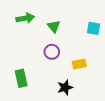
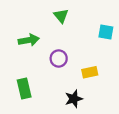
green arrow: (25, 18) -> (29, 40), moved
green triangle: (54, 26) -> (61, 16), moved

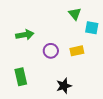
green triangle: (61, 16) -> (75, 14), moved
yellow rectangle: (90, 72) -> (77, 51), moved

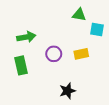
green triangle: (75, 14) -> (79, 15), turned -40
green rectangle: (21, 77) -> (21, 65), moved

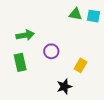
cyan square: (97, 30) -> (94, 16), moved
yellow rectangle: (81, 54) -> (80, 65), moved, turned -48

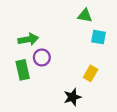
cyan square: (94, 16) -> (98, 37), moved
purple circle: (51, 51) -> (42, 57), moved

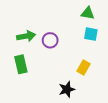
green triangle: (85, 16) -> (88, 13), moved
purple circle: (42, 57) -> (50, 40), moved

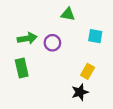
green triangle: (88, 13) -> (68, 14), moved
black star: (67, 89) -> (80, 92), moved

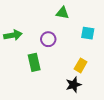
green arrow: (27, 38) -> (13, 35), moved
green rectangle: (22, 68) -> (34, 62), moved

